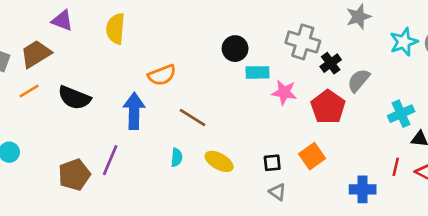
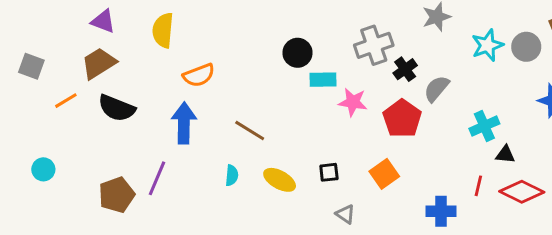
gray cross: (303, 42) -> (374, 45), turned -36
brown trapezoid: (36, 54) -> (99, 63), moved
orange semicircle: (162, 75) -> (199, 75), moved
black square: (272, 163) -> (329, 172), moved

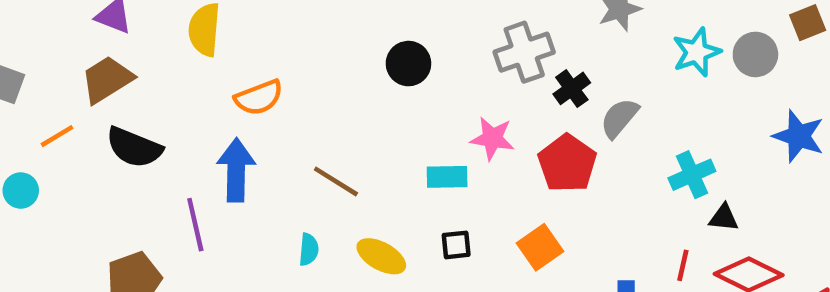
cyan rectangle: (323, 80) -> (447, 177), moved
cyan circle: (43, 169) -> (21, 191), moved
purple line: (157, 178) -> (195, 225), moved, turned -36

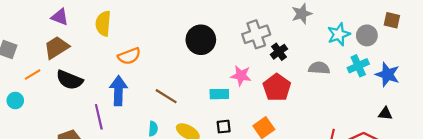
brown square: (808, 23) -> (392, 20), turned 35
black circle: (408, 64) -> (201, 40), size x1.4
gray semicircle: (619, 118) -> (319, 68), moved, turned 54
cyan cross: (692, 175) -> (358, 66), moved
black triangle: (724, 218) -> (385, 114), moved

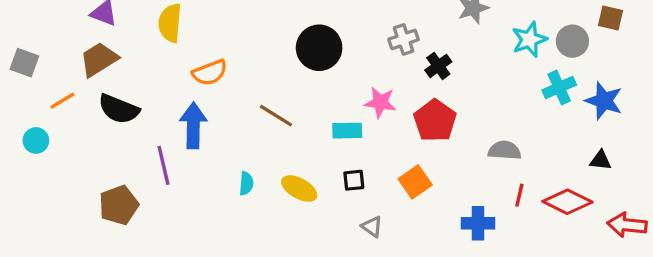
gray cross: (256, 34) -> (404, 39), size x0.7
gray semicircle: (319, 68) -> (505, 150), moved
brown line: (166, 96) -> (276, 116), moved

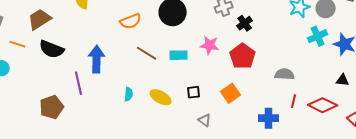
orange semicircle: (210, 73) -> (131, 21), moved
orange line: (62, 101) -> (18, 44), turned 49
cyan rectangle: (347, 131) -> (179, 55), moved

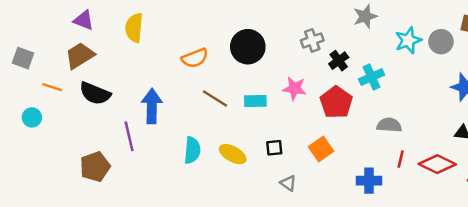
cyan cross: (318, 36) -> (372, 77), moved
cyan semicircle: (129, 94) -> (192, 150), size x1.5

